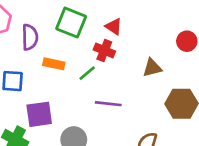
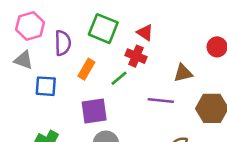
orange rectangle: (54, 64) -> (86, 69), turned -72
purple line: (108, 104) -> (161, 101), moved
purple square: (39, 114) -> (94, 111), moved

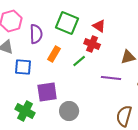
purple square: (94, 111) -> (47, 92), moved

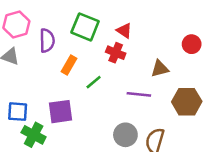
green line: (79, 61) -> (94, 82), moved
blue square: (23, 67) -> (18, 112), moved
gray circle: (69, 111) -> (125, 135), moved

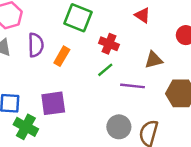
red triangle: (124, 31) -> (142, 15), moved
purple semicircle: (47, 40) -> (36, 45), moved
green line: (94, 82) -> (105, 70), moved

